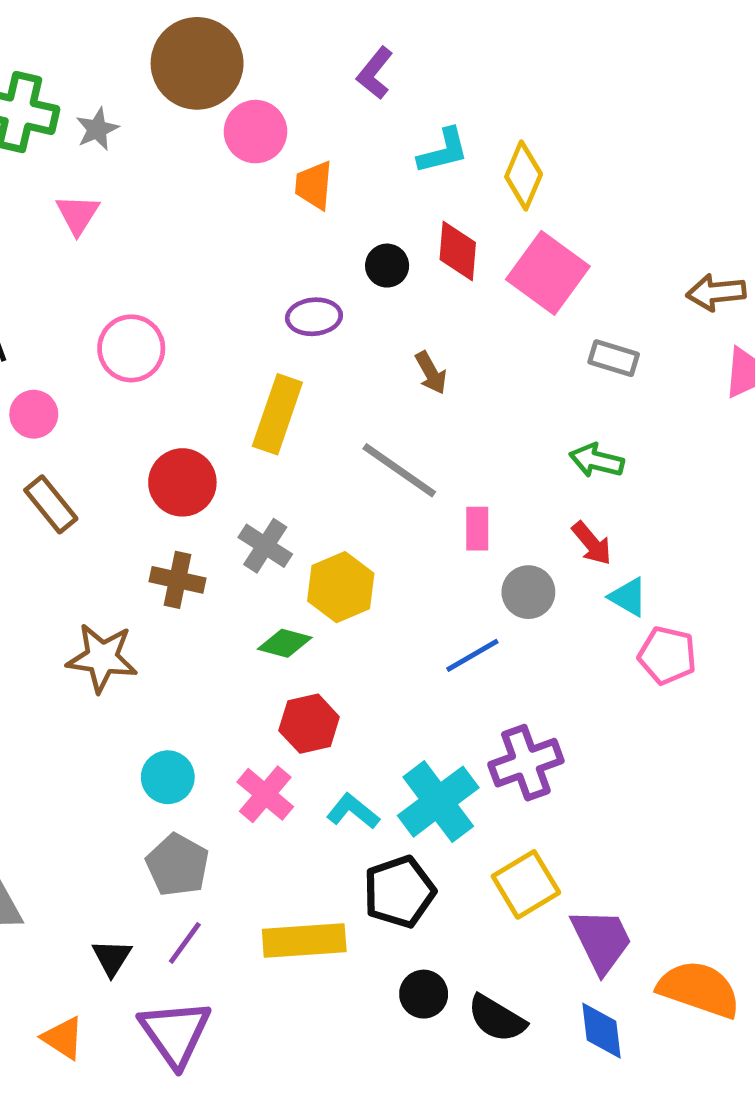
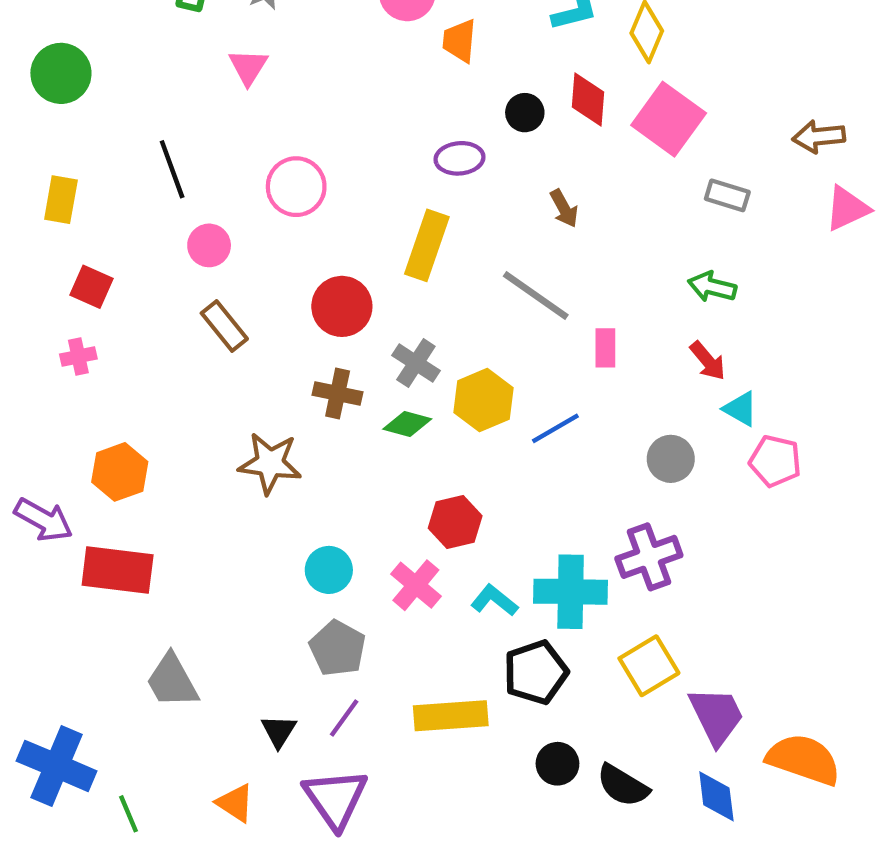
gray circle: (528, 592) -> (671, 459), moved
green diamond: (285, 643) -> (407, 424), moved
blue line: (472, 655) -> (555, 428), moved
cyan cross: (438, 802) -> (571, 592), turned 38

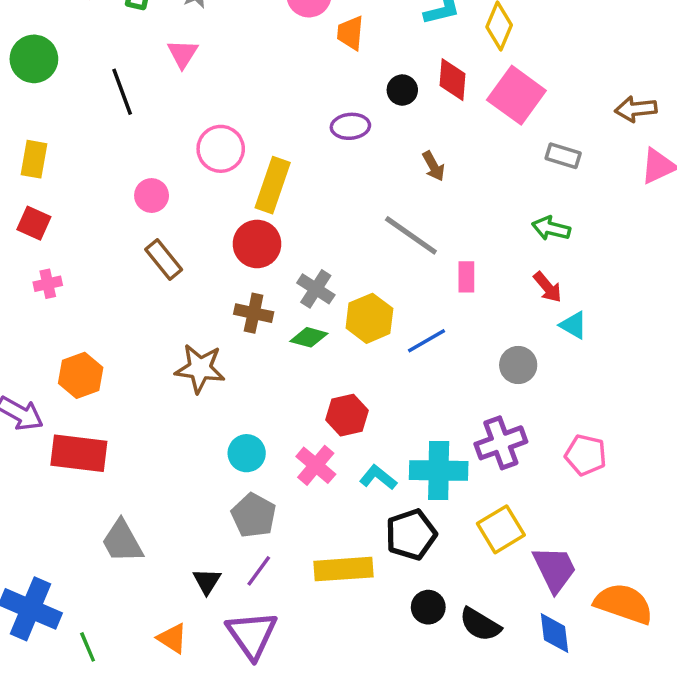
black line: (172, 169) -> (122, 92), moved
yellow rectangle: (427, 245) -> (273, 185), moved
red square: (91, 287) -> (34, 223), moved
pink pentagon: (775, 461) -> (586, 455), moved

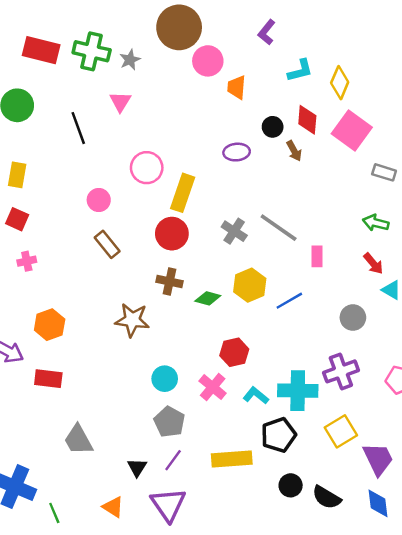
brown arrow: (433, 166) -> (294, 151), moved
gray cross: (316, 289) -> (234, 231), moved
red rectangle: (79, 453) -> (48, 379), size x0.7

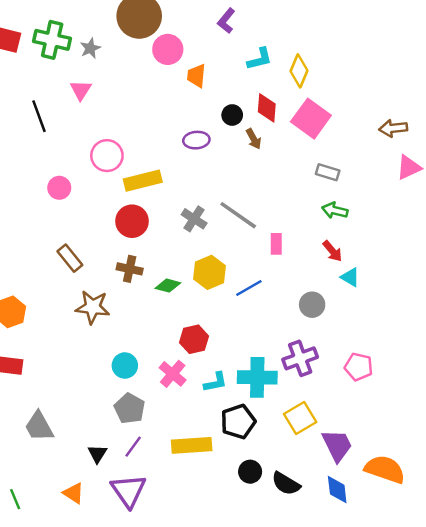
gray rectangle: (384, 172) -> (328, 172), moved
yellow rectangle: (183, 193) -> (143, 181), turned 57
brown rectangle: (107, 244) -> (70, 258), moved
cyan L-shape: (256, 395) -> (215, 382), turned 130

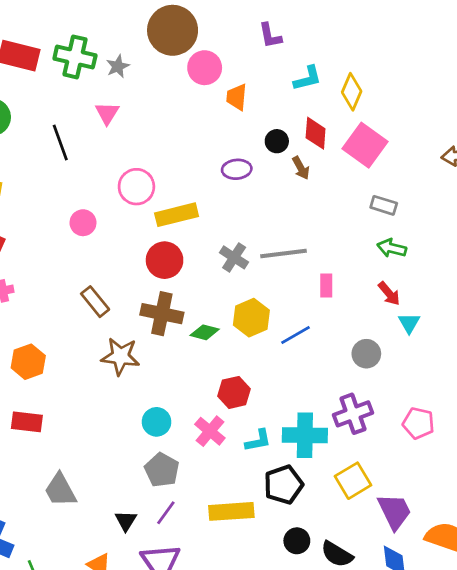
purple L-shape: (226, 21) -> (270, 36), turned -50
gray line: (238, 215) -> (283, 253), turned -42
brown cross: (130, 269) -> (162, 314), size x1.4
cyan triangle: (350, 277) -> (409, 323), turned 30

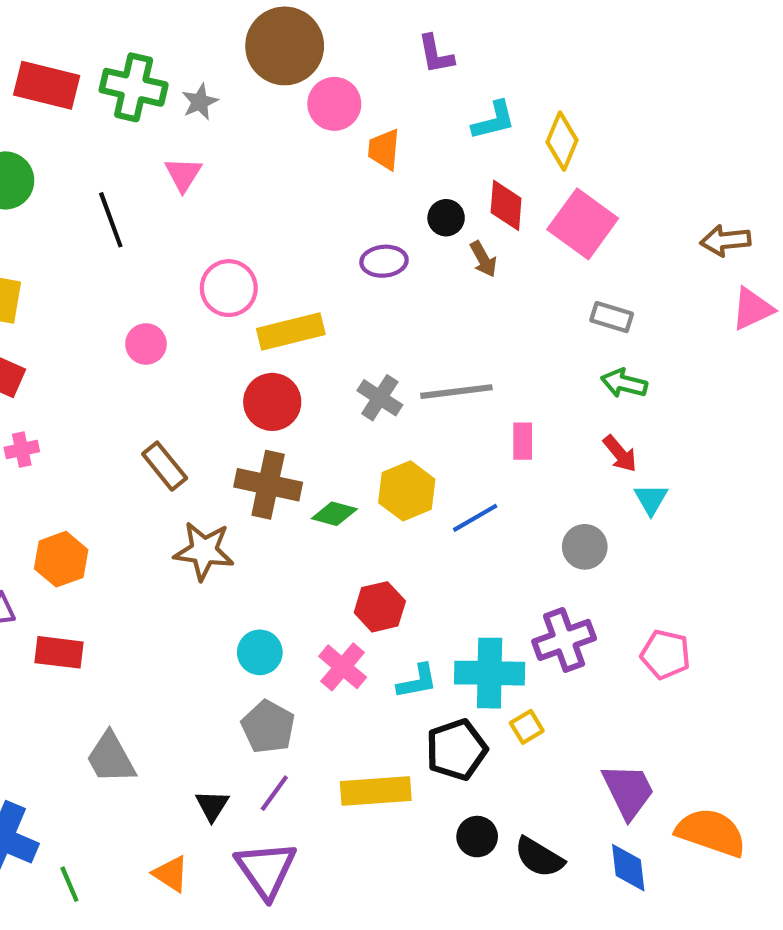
yellow square: (353, 481) -> (527, 727), moved, size x0.6

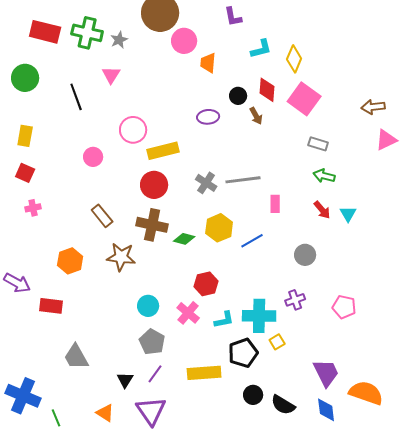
cyan triangle: (651, 499) -> (348, 214), moved
orange hexagon: (61, 559) -> (70, 261), moved
purple cross: (564, 640) -> (295, 300), size x0.7

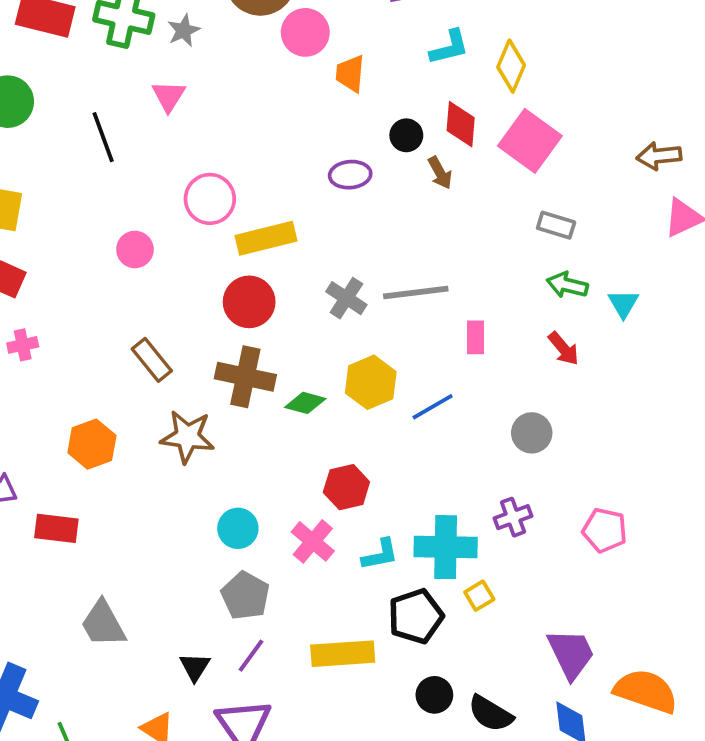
cyan triangle: (348, 214) -> (623, 304), moved

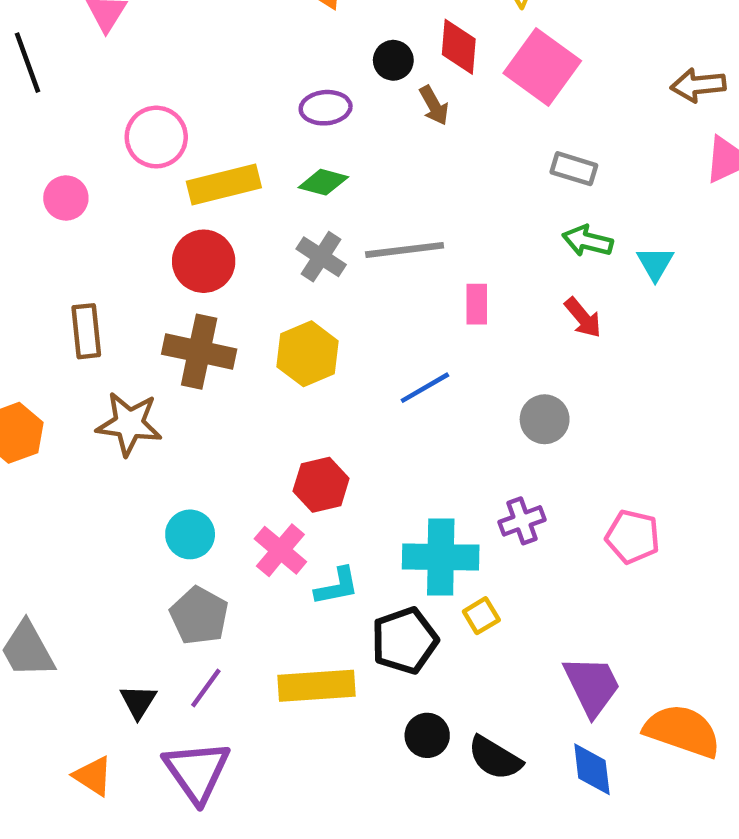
brown rectangle: (152, 360) -> (86, 331), turned 33
yellow hexagon: (371, 382) -> (307, 354), moved
green diamond: (305, 403) -> (323, 182), moved
cyan L-shape: (380, 555) -> (337, 586), moved

